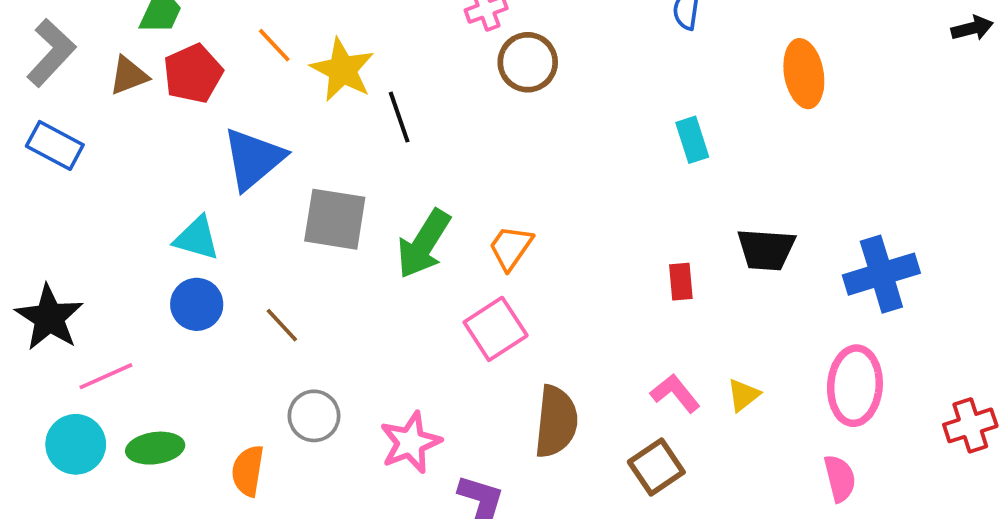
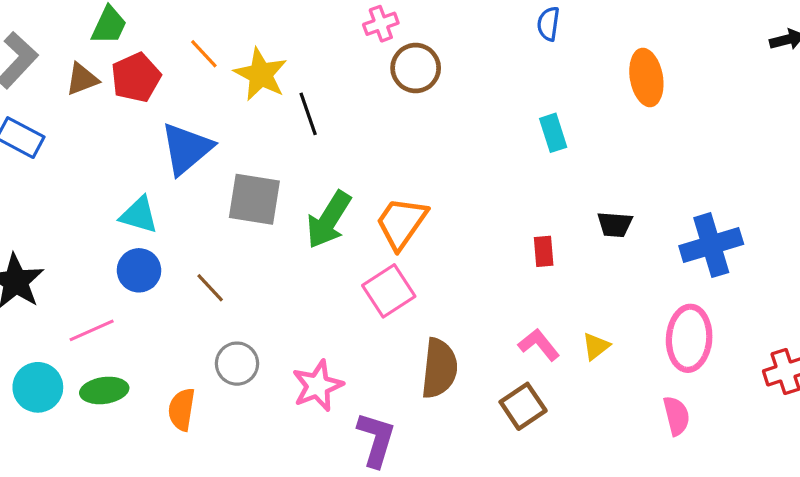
orange trapezoid: (511, 248) -> (401, 223), size x1.4
black trapezoid: (766, 249) -> (615, 224), size x0.7
pink line: (106, 376) -> (92, 330), moved

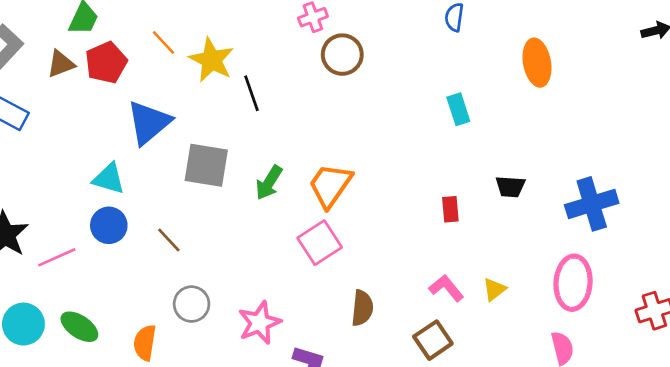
green arrow: (329, 220) -> (269, 183), size x0.7
pink line: (92, 330) -> (57, 257), moved
brown semicircle: (439, 368) -> (362, 308), size x0.7
green ellipse: (104, 390) -> (79, 327), turned 42

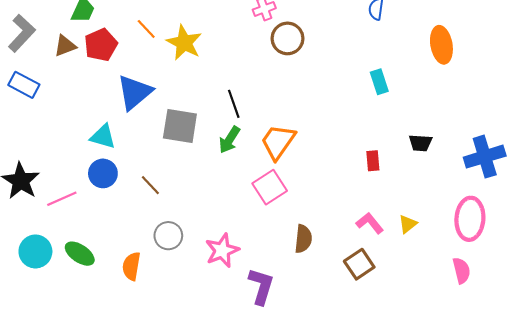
black line: (252, 93) -> (234, 104), moved

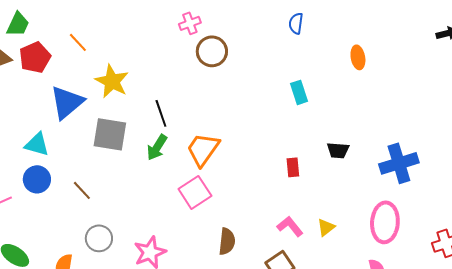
yellow star: (184, 43) -> (112, 81), moved
orange ellipse: (441, 45) -> (358, 57), size x0.7

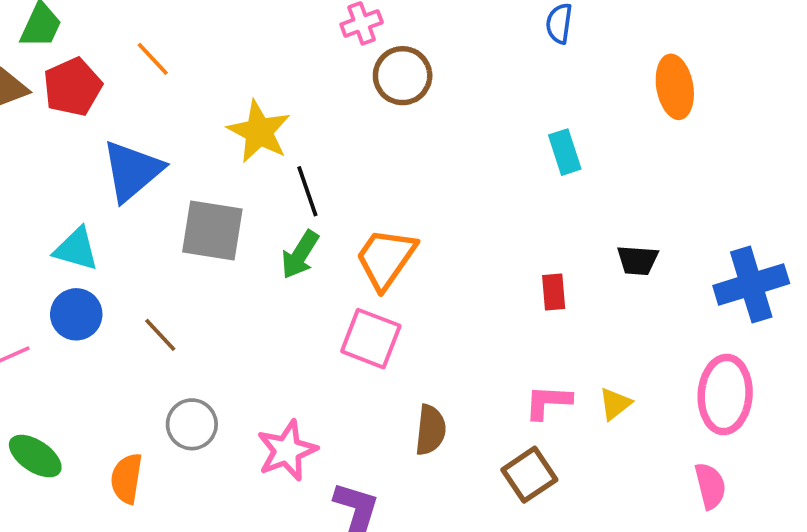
orange ellipse: (358, 57) -> (675, 87), size x1.4
yellow star: (112, 81) -> (259, 132), moved
pink square: (195, 192) -> (371, 339), turned -36
pink L-shape: (290, 226) -> (548, 402), turned -48

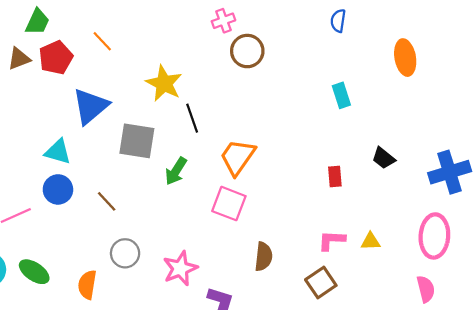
green arrow: (300, 255) -> (176, 171), moved
black trapezoid: (637, 260) -> (384, 158), turned 35
yellow triangle: (615, 404) -> (371, 241), turned 36

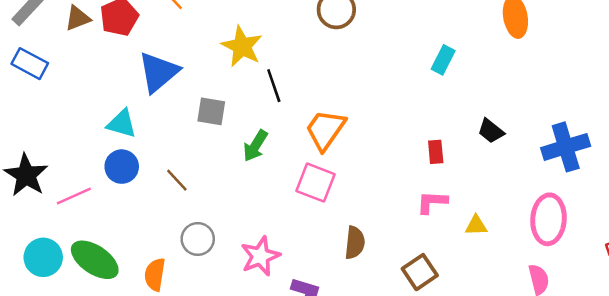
cyan rectangle: (341, 95) -> (443, 60), turned 45
gray square: (137, 141) -> (211, 111), size x0.7
pink L-shape: (332, 240) -> (432, 202), moved
green ellipse: (34, 272) -> (95, 260), size x1.4

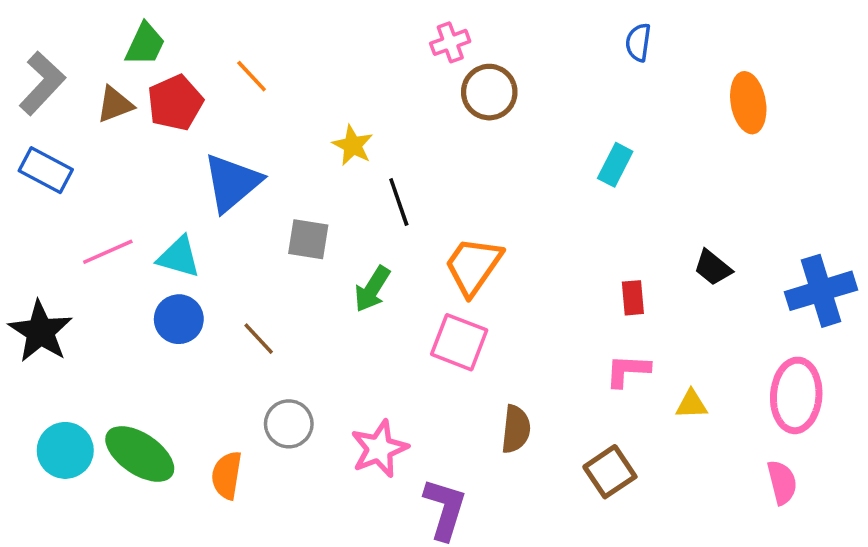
yellow star: (242, 46) -> (353, 145), size x0.7
cyan rectangle: (443, 60) -> (615, 165), moved
pink line: (74, 196) -> (108, 252), moved

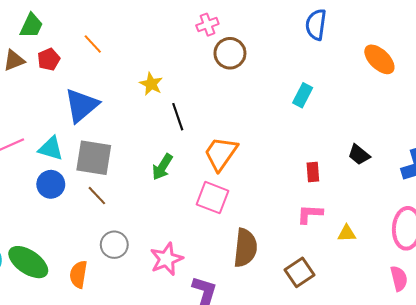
blue semicircle: (638, 42) -> (316, 25), size x1.4
red pentagon: (175, 103) -> (49, 59), size x0.7
orange ellipse: (748, 103) -> (379, 59), turned -36
gray square: (308, 239) -> (94, 158), moved, size x1.5
brown semicircle: (516, 429) -> (245, 248), size x1.4

